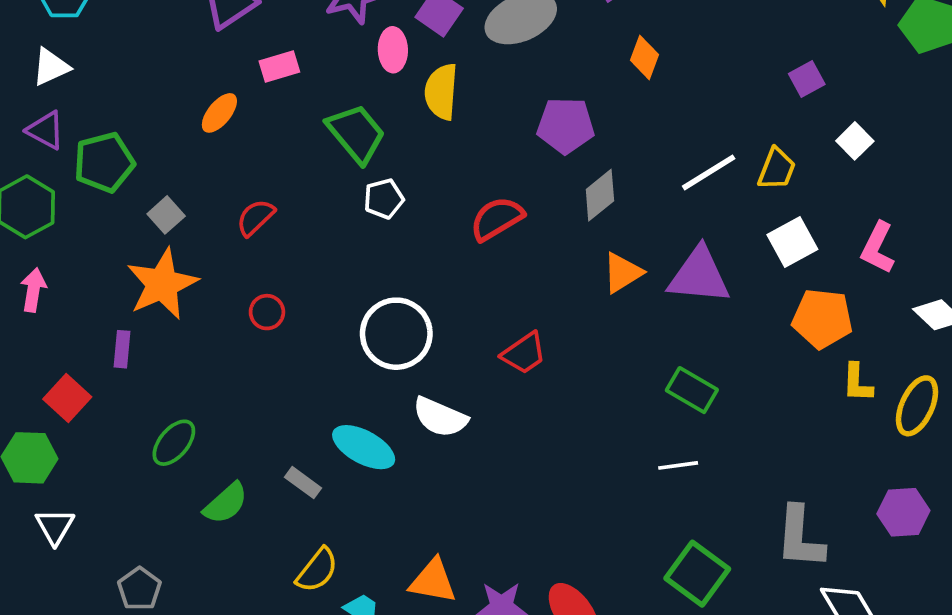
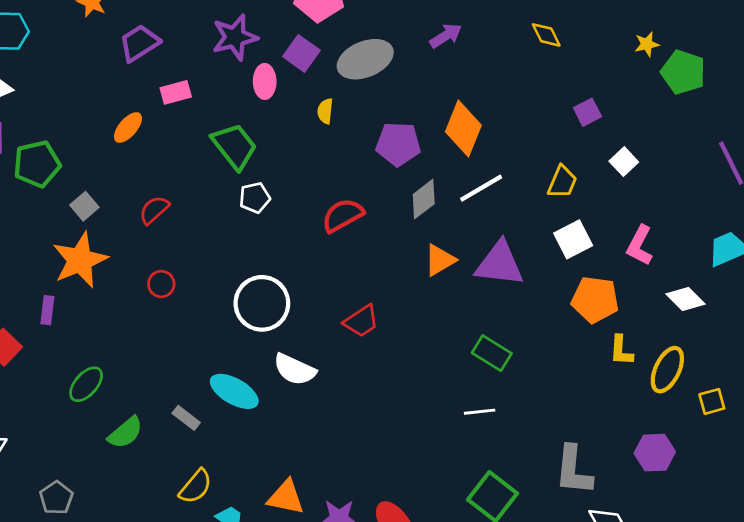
orange diamond: (644, 57) -> (463, 128), moved, size x1.6
yellow semicircle: (441, 92) -> (325, 111), moved, size x0.6
white line: (709, 172) -> (481, 188), moved

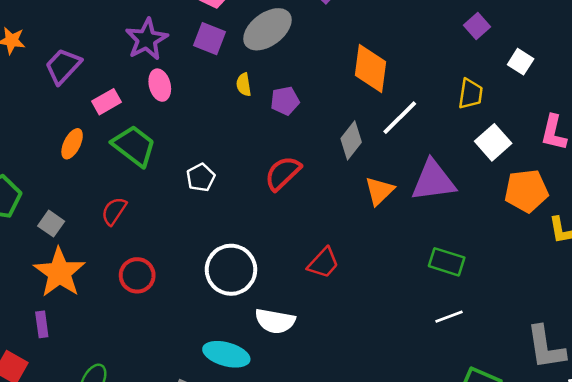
pink ellipse: (265, 81) -> (160, 85), moved
purple pentagon: (398, 144) -> (285, 101), moved, size x0.7
green trapezoid: (234, 146) -> (134, 146), moved
red circle: (161, 284) -> (137, 275), size x1.4

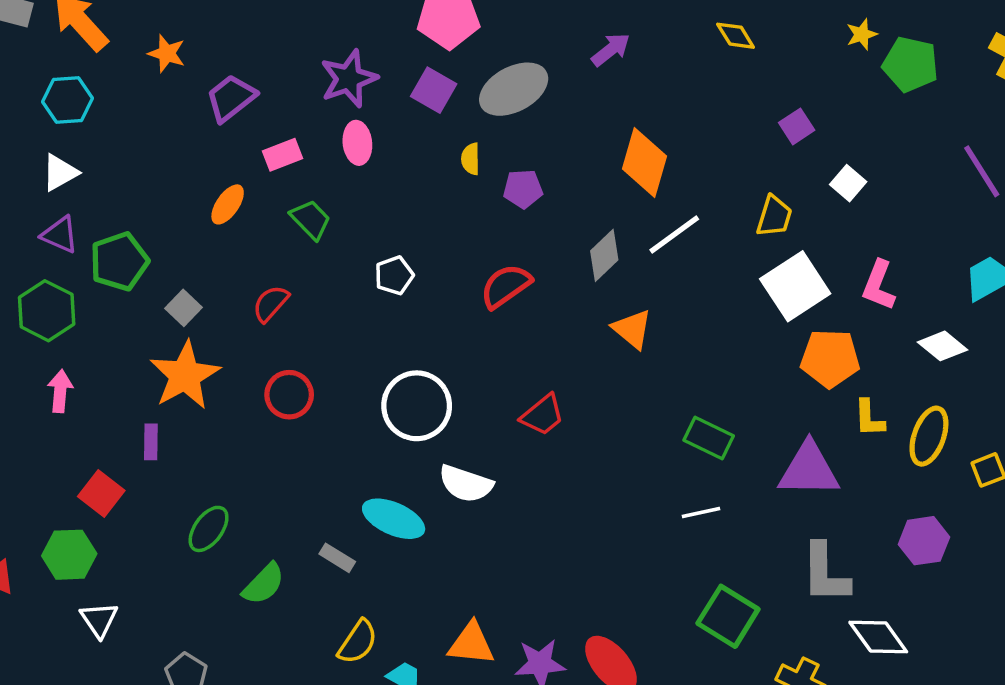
white square: (493, 142) -> (795, 286), size x1.4
green trapezoid: (134, 146) -> (311, 220), size x0.7
purple triangle: (433, 181) -> (809, 470), moved
orange triangle: (379, 191) -> (632, 329), turned -44

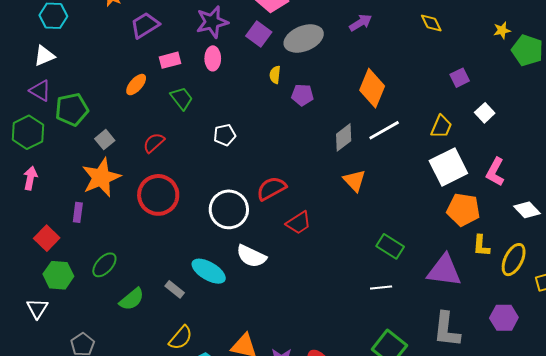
red semicircle: (506, 286) -> (271, 188), moved
red circle: (289, 395) -> (158, 195), size x1.5
green hexagon: (69, 555) -> (58, 275), moved

